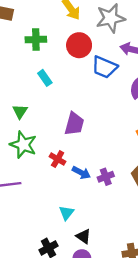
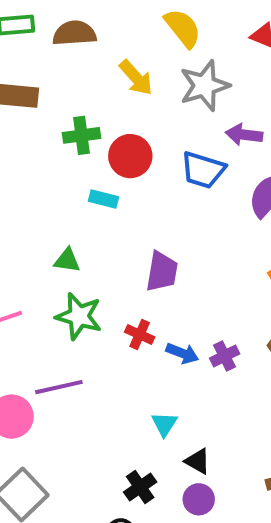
red circle: (79, 45) -> (130, 156), moved
cyan rectangle: (45, 78) -> (103, 199), turned -35
green triangle: (20, 111) -> (67, 260), turned -49

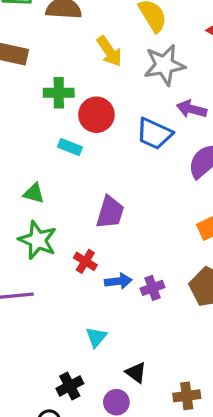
blue arrow: (182, 353) -> (118, 281), turned -35
black triangle: (198, 461) -> (136, 373), moved

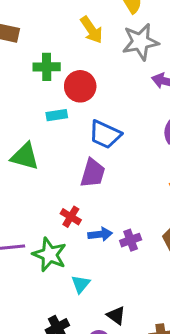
blue trapezoid: (154, 134) -> (105, 134), moved
cyan rectangle: (70, 147) -> (57, 115), turned -30
green triangle: (34, 193) -> (25, 156), size x1.5
green star: (38, 240) -> (50, 255), moved

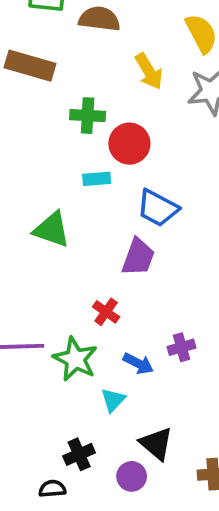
blue arrow: (100, 234) -> (138, 363), moved, turned 30
black triangle: (116, 315) -> (156, 444), size x1.4

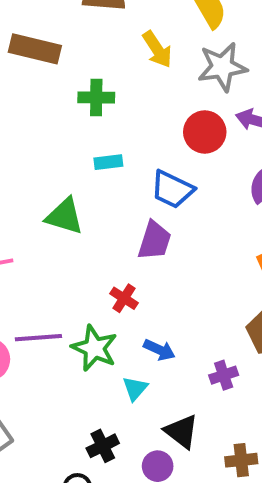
red circle: (129, 144) -> (205, 132), moved
purple cross: (182, 347) -> (224, 375), moved

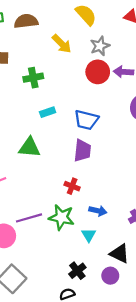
gray star: (222, 67) -> (100, 46), size x0.7
red circle: (205, 132) -> (98, 72), moved

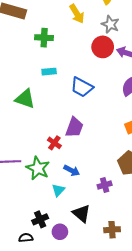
gray star: (100, 46) -> (110, 24), turned 30
purple trapezoid: (82, 151) -> (74, 127), moved
purple circle: (110, 276) -> (60, 232), moved

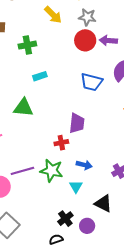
blue trapezoid: (82, 87) -> (92, 82), moved
red cross: (54, 143) -> (61, 143), turned -32

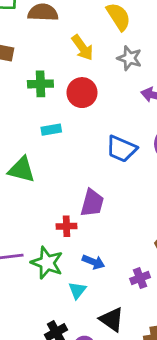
red circle: (85, 40) -> (82, 93), moved

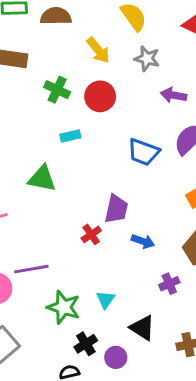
green cross: (40, 84) -> (57, 90), turned 30
red cross: (67, 226) -> (91, 234), turned -30
blue arrow: (93, 262) -> (143, 241), moved
green star: (47, 263) -> (64, 307), moved

